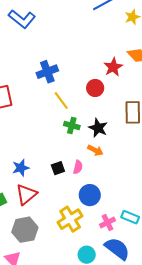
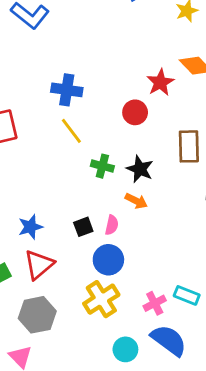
blue cross: (47, 72) -> (67, 90), turned 30
yellow line: (61, 100) -> (71, 131), moved
blue circle: (90, 195) -> (108, 260), moved

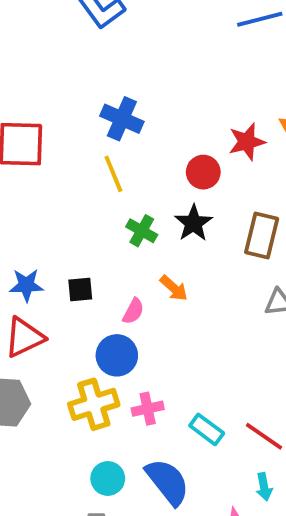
black star: (140, 169) -> (194, 223), moved
black square: (83, 227) -> (80, 289), moved
pink cross: (155, 303) -> (148, 409), moved

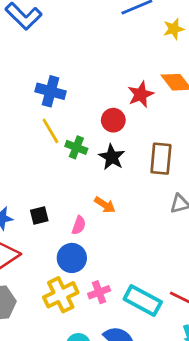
green cross: (142, 231) -> (76, 147), moved
cyan rectangle: (207, 429) -> (143, 301), size x1.5

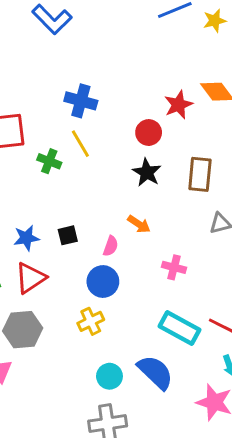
yellow star: (174, 29) -> (215, 21), moved
green cross: (76, 147) -> (49, 161), moved
pink cross: (99, 292) -> (174, 267), moved, turned 35
yellow cross: (61, 295) -> (91, 321), size x0.7

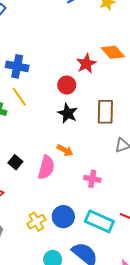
black square: (68, 235) -> (15, 162), turned -32
pink semicircle: (111, 246) -> (46, 167), size x1.6
blue circle: (103, 281) -> (63, 217), moved

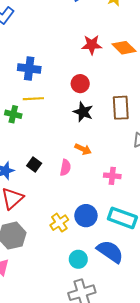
red star: (86, 64) -> (92, 45), moved, turned 30
yellow line: (19, 97) -> (33, 99), turned -54
pink semicircle: (46, 167) -> (65, 168), size x0.7

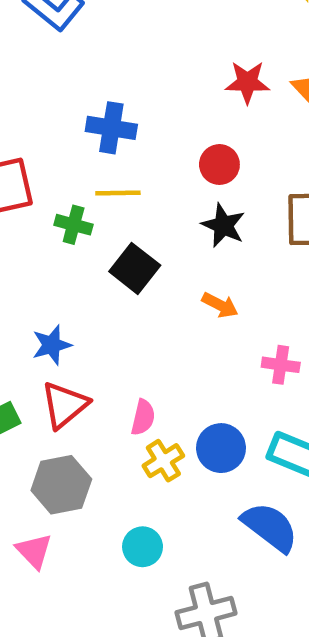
black square: (34, 164) -> (135, 268), moved, size x1.5
pink semicircle: (65, 168) -> (143, 417), moved
cyan circle: (78, 259) -> (143, 547), moved

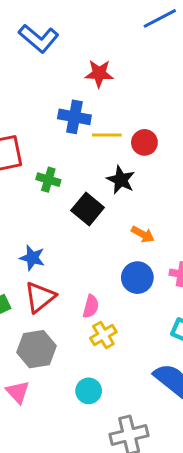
red star: (247, 82) -> (99, 74), moved
yellow line: (118, 193) -> (107, 135), moved
black star: (223, 225) -> (121, 180), moved
blue star: (52, 345) -> (32, 258), turned 30
blue circle: (221, 448) -> (137, 278), moved

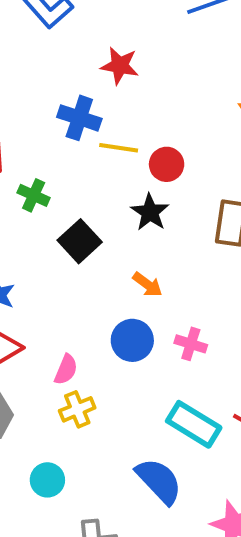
black star: (121, 180) -> (150, 212), moved

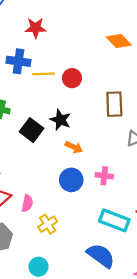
black star: (150, 212) -> (60, 120), moved
pink semicircle: (66, 370) -> (27, 203), moved

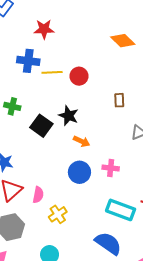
brown rectangle: (114, 104) -> (119, 100), size x0.6

